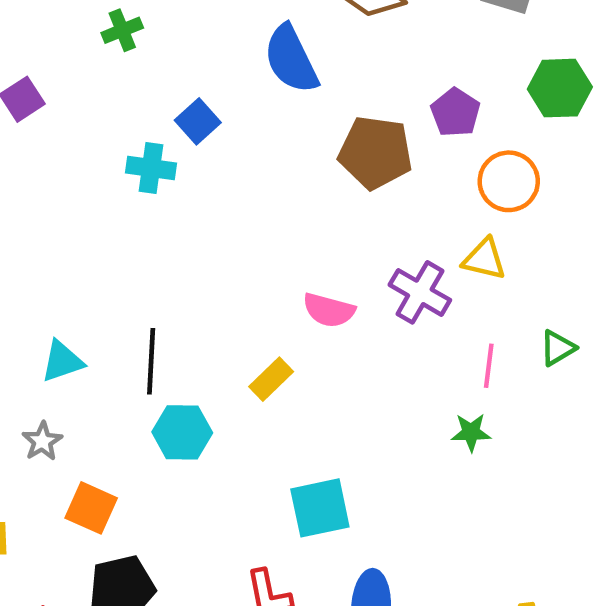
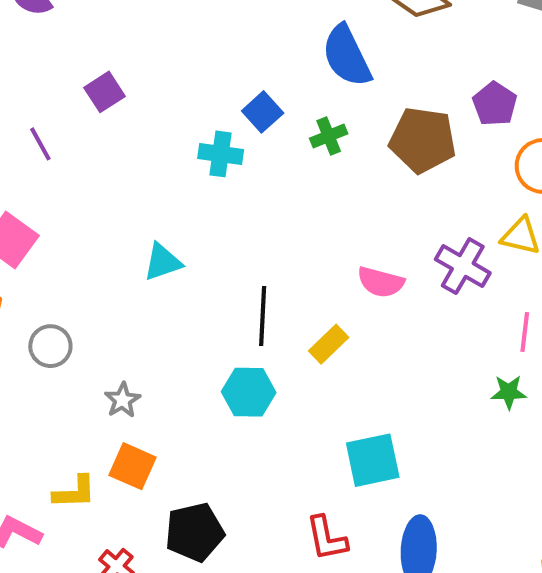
green cross: (122, 30) -> (329, 136), moved
cyan triangle: (62, 361) -> (163, 262), moved
black line: (151, 361) -> (263, 316), moved
orange square: (91, 508) -> (133, 466), moved

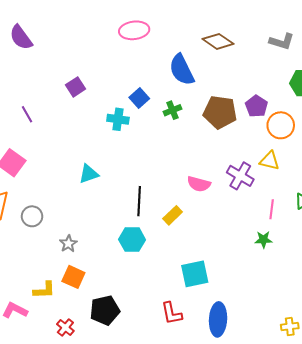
purple square: (104, 92) -> (75, 87), moved
purple pentagon: (495, 104) -> (256, 106), moved

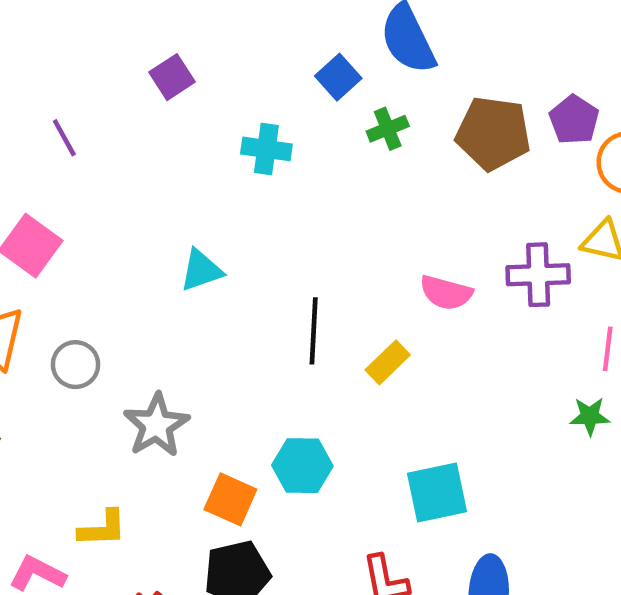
blue square: (139, 98) -> (338, 77), moved
purple cross: (240, 176) -> (538, 275), turned -32
cyan hexagon: (132, 240) -> (302, 466), moved
gray star: (68, 244) -> (156, 425), size x1.6
orange square: (73, 277) -> (230, 499), moved

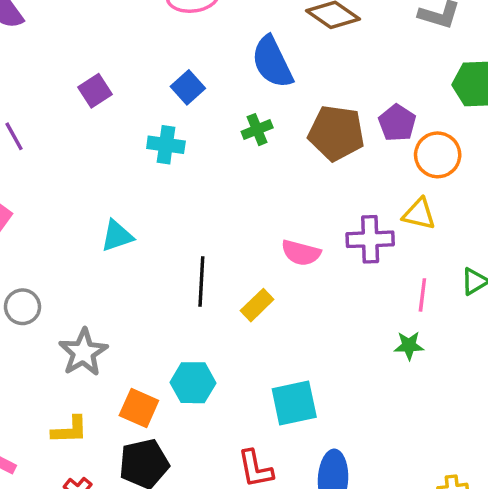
blue square: (338, 77) -> (188, 87), moved
yellow L-shape: (102, 528) -> (70, 430), moved

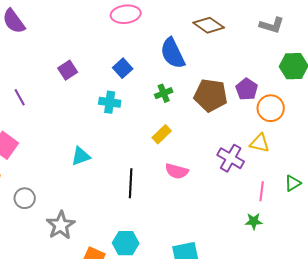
purple cross: (370, 239) -> (231, 158), turned 32
pink semicircle: (301, 253) -> (177, 171), moved
yellow rectangle: (257, 305) -> (162, 134), moved

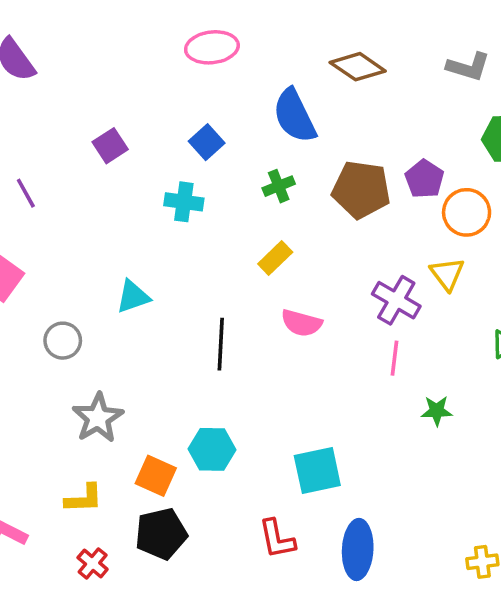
yellow triangle: (260, 143) -> (447, 274), turned 40
pink line: (262, 191) -> (395, 358), moved
gray circle: (25, 198) -> (63, 341), moved

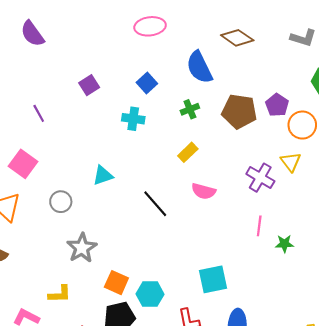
black line: (221, 344) -> (155, 204), turned -44
pink line: (395, 358) -> (259, 226), moved
cyan hexagon: (212, 449) -> (150, 294), moved
yellow L-shape: (84, 499) -> (60, 294), moved

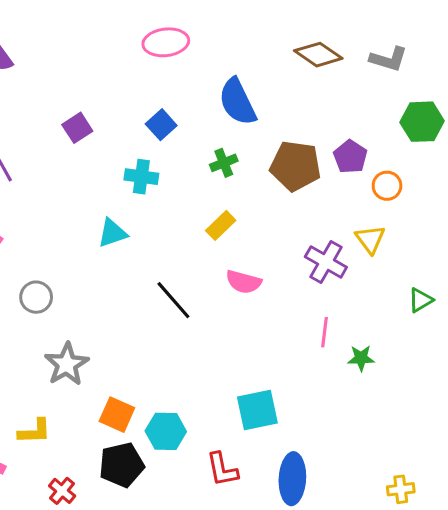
brown diamond: (237, 38) -> (318, 55), moved
orange circle: (302, 125) -> (387, 186), size x0.7
cyan triangle: (103, 175) -> (112, 233), moved

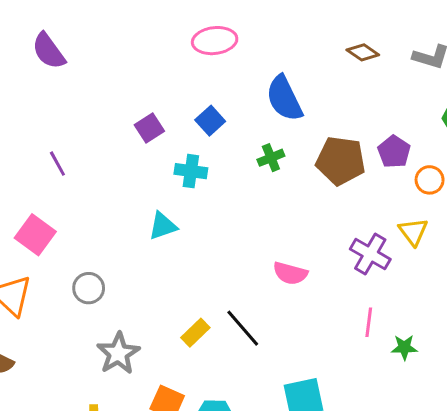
brown diamond: (318, 55) -> (363, 52), size x0.7
purple square: (77, 128) -> (149, 128), moved
yellow rectangle: (221, 225) -> (195, 333), moved
black line: (173, 300) -> (243, 328), moved

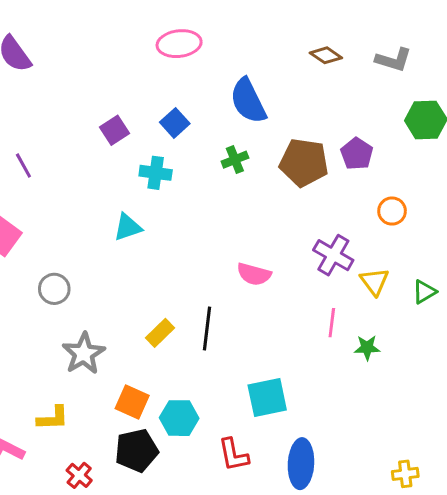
orange circle: (430, 180) -> (392, 211), moved
yellow triangle: (413, 232) -> (374, 282), moved
black line: (243, 328) -> (207, 329), turned 48

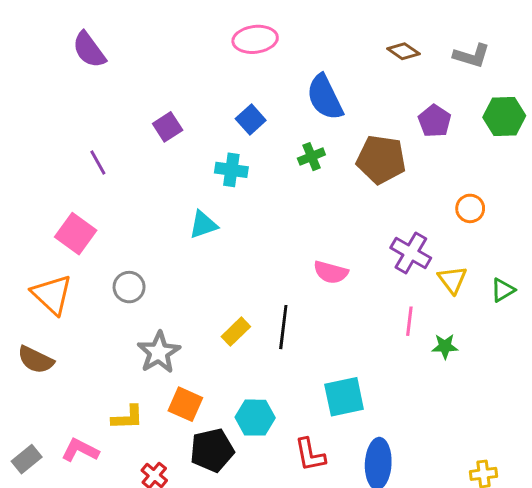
purple square: (114, 130) -> (168, 127), moved
purple pentagon: (357, 154) -> (435, 121), moved
orange square: (132, 402) -> (185, 404), moved

